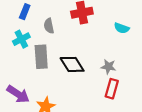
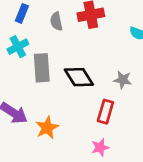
gray semicircle: (49, 26) -> (56, 21), moved
red rectangle: (112, 89) -> (105, 112), moved

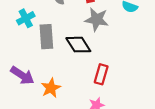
gray star: (123, 80) -> (97, 19), moved, size x1.5

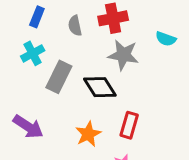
gray rectangle: (46, 37) -> (59, 77), turned 30
orange star: (51, 88) -> (88, 134), moved

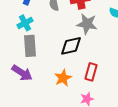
gray rectangle: (59, 77) -> (30, 46), moved, turned -30
black diamond: (100, 87) -> (71, 46), turned -70

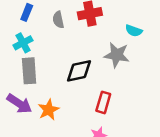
gray star: (87, 24) -> (117, 55), moved
orange star: (63, 78) -> (49, 110), moved

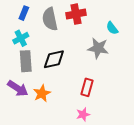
gray semicircle: (58, 20) -> (50, 19), size x1.6
cyan semicircle: (134, 31) -> (112, 28), turned 32
black diamond: (79, 71) -> (54, 59), moved

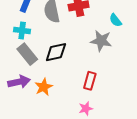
cyan cross: (21, 38) -> (22, 30), turned 35
gray rectangle: (26, 61) -> (27, 54), turned -35
purple arrow: (18, 88) -> (19, 82), turned -45

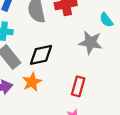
orange star: (44, 87) -> (32, 82), moved

